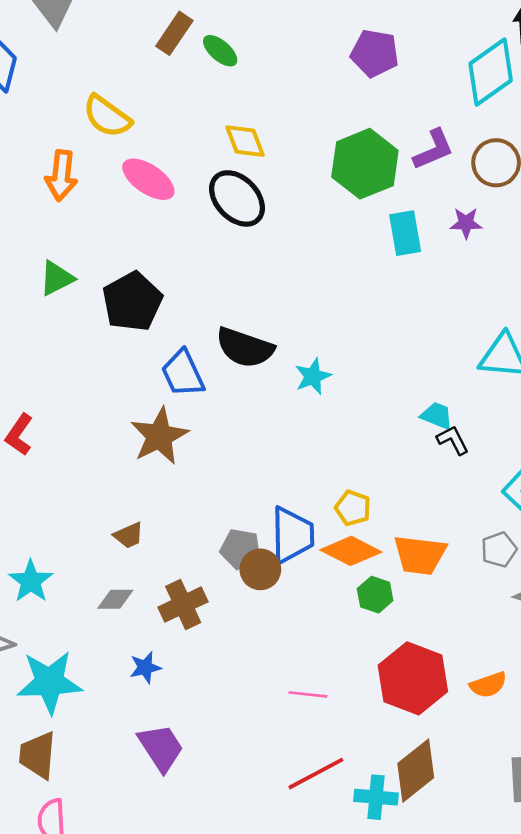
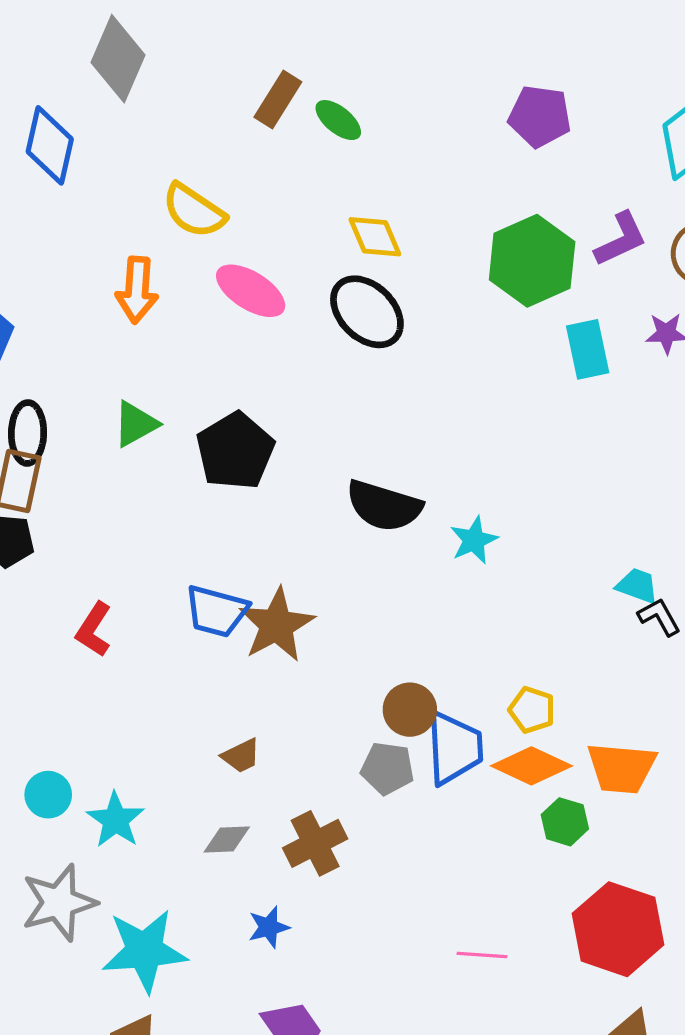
blue trapezoid: (183, 373) -> (217, 611), moved, turned -48
brown circle: (260, 569) -> (410, 710), moved

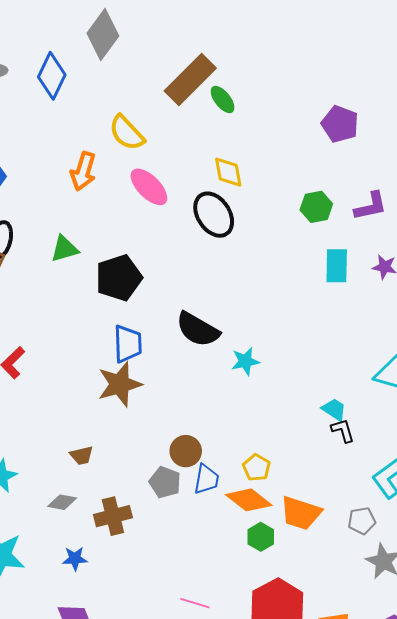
brown rectangle: (278, 100) -> (190, 80), size x1.6
green hexagon: (532, 261) -> (316, 207), size x0.6
blue trapezoid: (217, 611) -> (128, 344), moved, turned -120
blue trapezoid: (454, 748) -> (206, 479), size x0.7

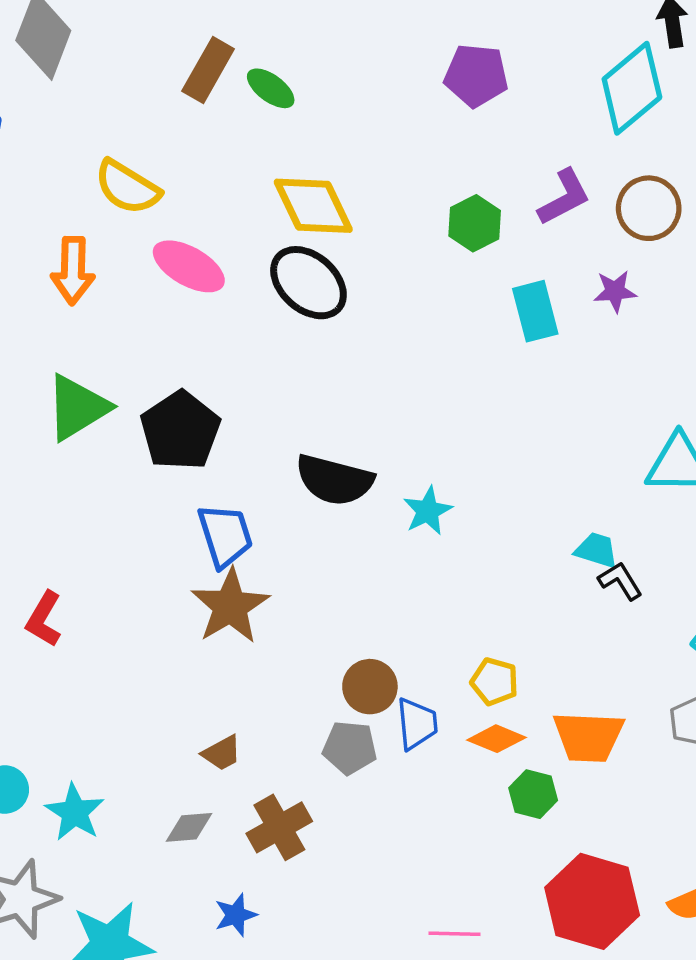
brown rectangle: (190, 80) -> (208, 70), size x0.7
yellow diamond: (228, 172) -> (313, 206), size x1.4
green triangle: (64, 249) -> (77, 407), size x1.4
brown trapezoid: (82, 455) -> (222, 753), moved
orange diamond: (249, 500) -> (497, 739), size x0.7

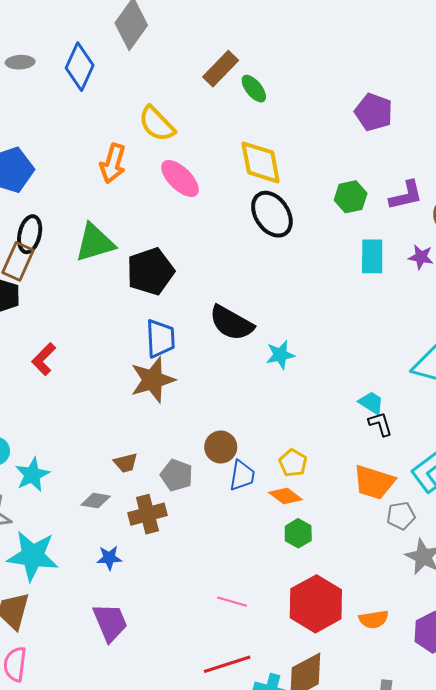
black ellipse: (308, 283) -> (272, 214), moved
orange trapezoid: (588, 737) -> (374, 482), moved
gray pentagon: (350, 748) -> (177, 475), moved

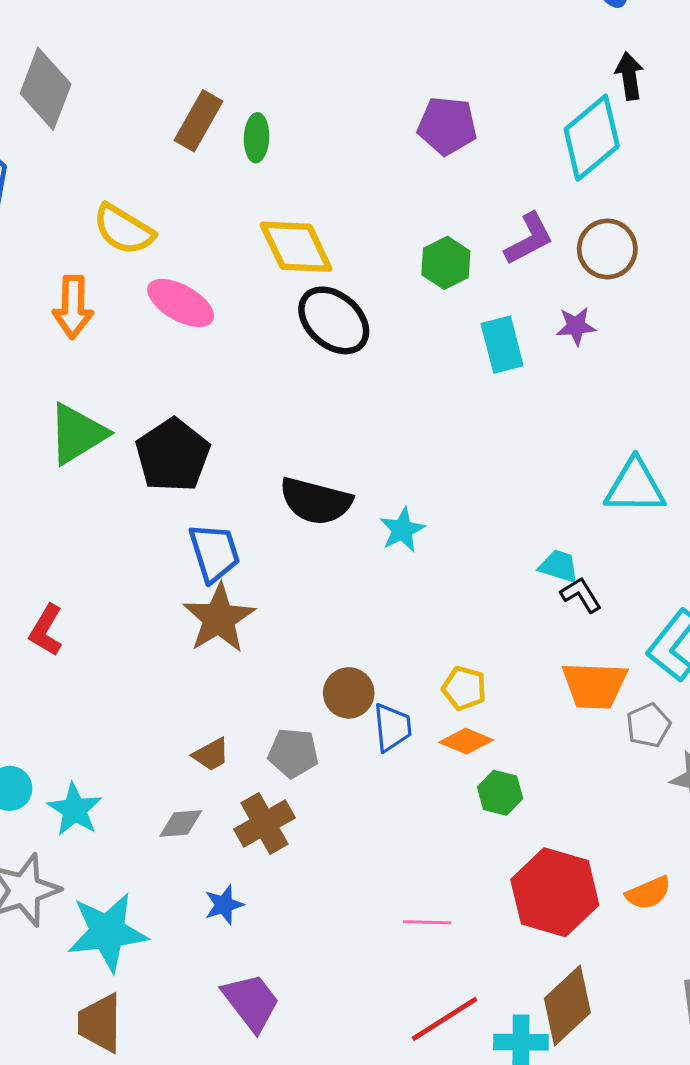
green ellipse: (254, 89) -> (257, 138), turned 56

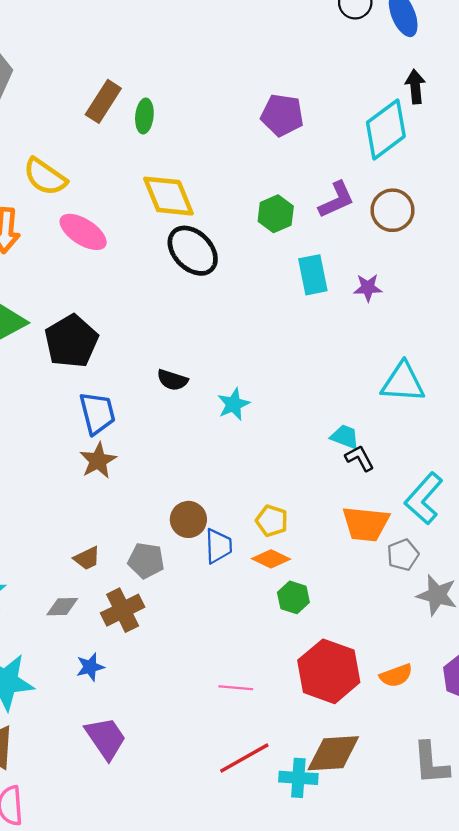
purple star: (576, 326) -> (368, 288), moved
black semicircle: (316, 501) -> (172, 380), size x0.6
brown star: (219, 618) -> (98, 461), size x0.7
brown diamond: (567, 1005) -> (333, 753), turned 36

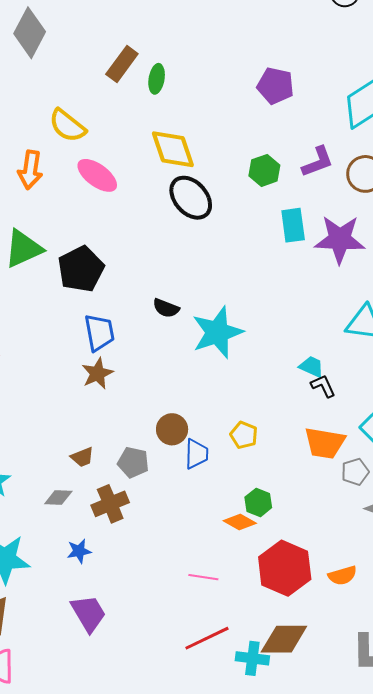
purple star: (368, 288) -> (340, 239), size x2.0
cyan star: (234, 404) -> (217, 332), size x1.8
orange diamond: (271, 559) -> (240, 522), moved

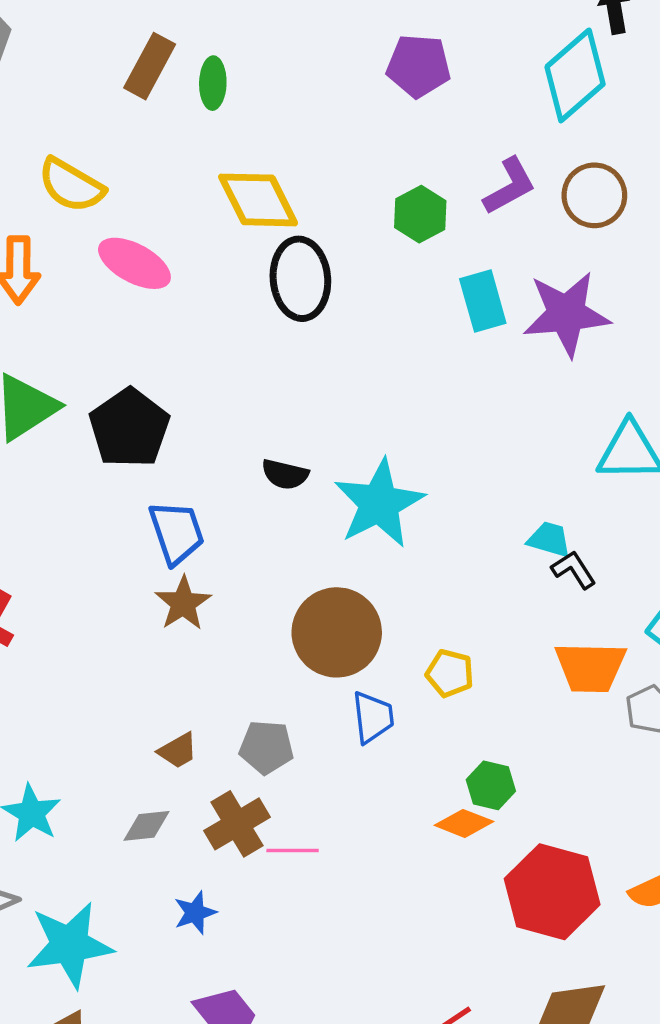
black ellipse: (191, 198) -> (300, 279), turned 45
brown circle: (172, 429) -> (337, 632), moved, size x1.6
pink line: (203, 577) -> (293, 851), moved

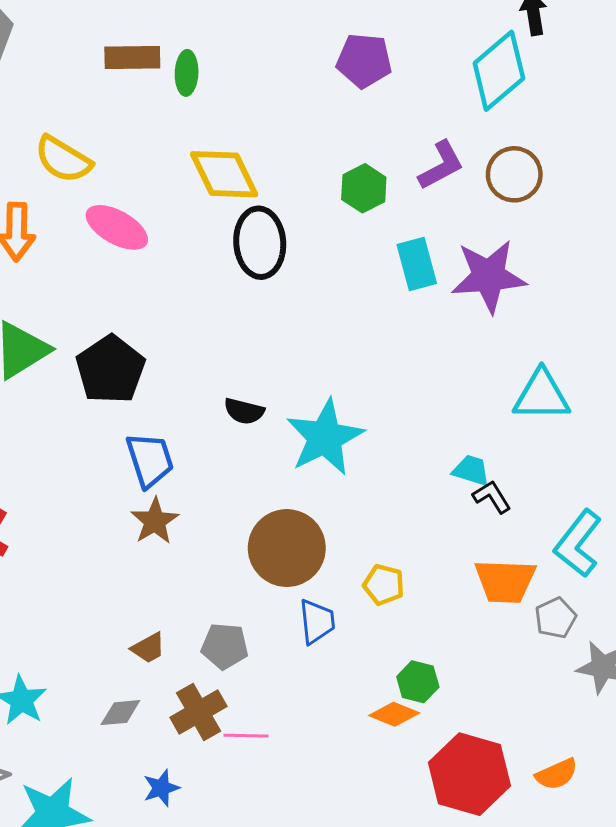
brown rectangle: (150, 66) -> (132, 57), turned 60

